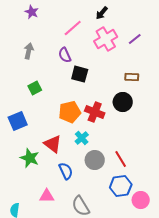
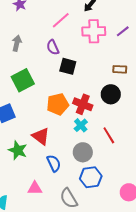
pink cross: (106, 39) -> (94, 31), turned 30
green square: (35, 88) -> (23, 80), size x1.6
cyan cross: (82, 138) -> (81, 125), moved
red line: (121, 159) -> (109, 135), moved
blue hexagon: (121, 186) -> (91, 177), moved

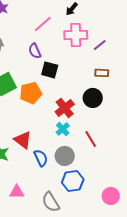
purple line: (123, 31) -> (100, 45), moved
orange pentagon: (58, 104) -> (31, 93), moved
red cross: (83, 104) -> (65, 108), turned 30
blue semicircle: (54, 163) -> (41, 158), moved

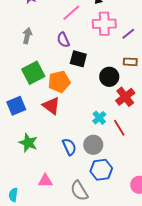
black circle: (93, 98) -> (109, 77), moved
red cross: (65, 108) -> (125, 97), moved
cyan cross: (63, 129) -> (99, 118), moved
red triangle: (23, 140) -> (51, 106), moved

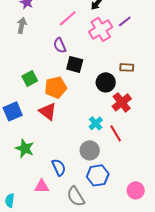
pink cross: (104, 24) -> (101, 29), turned -30
purple line: (128, 34) -> (125, 21), moved
gray arrow: (27, 36) -> (22, 25), moved
green square: (33, 73) -> (30, 78), size x0.7
blue semicircle: (69, 147) -> (59, 167), moved

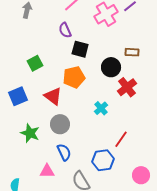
orange pentagon: (56, 87) -> (74, 77), moved
red line: (116, 133) -> (121, 139), moved, turned 66
gray circle: (90, 150) -> (60, 124), moved

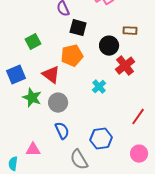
green star: (30, 133) -> (32, 98), moved
red line: (121, 139) -> (138, 117), moved
pink triangle: (47, 171) -> (33, 150), moved

